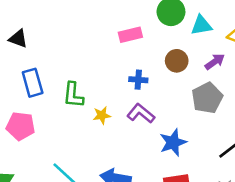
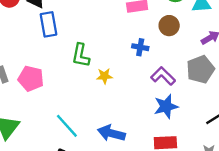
brown circle: (177, 61) -> (169, 26), moved
blue rectangle: (33, 83) -> (48, 24), moved
purple L-shape: (141, 113) -> (163, 76), moved

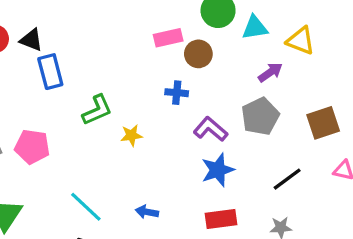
brown circle: (169, 26) -> (198, 54), moved
green L-shape: (81, 55) -> (97, 110), turned -120
blue arrow: (111, 133) -> (147, 212), size x0.6

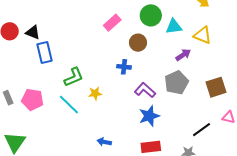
pink rectangle: (168, 38) -> (112, 23), moved, turned -30
black line: (287, 179) -> (201, 130), moved
cyan line: (86, 207) -> (69, 105), moved

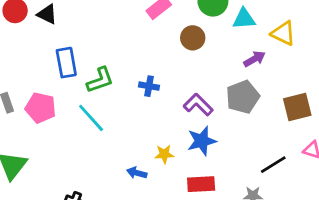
blue rectangle: (44, 52) -> (66, 63), moved
blue cross: (124, 67) -> (149, 86), moved
yellow star: (95, 93) -> (164, 154), moved

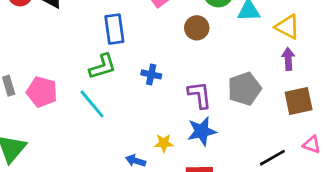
purple arrow: (254, 59) -> (288, 59), moved, turned -65
blue rectangle: (66, 63) -> (114, 29), moved
purple L-shape: (198, 105) -> (200, 95), turned 36

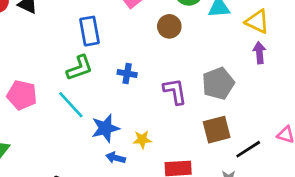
brown square: (299, 101) -> (217, 130), moved
blue star: (202, 131) -> (105, 128), moved

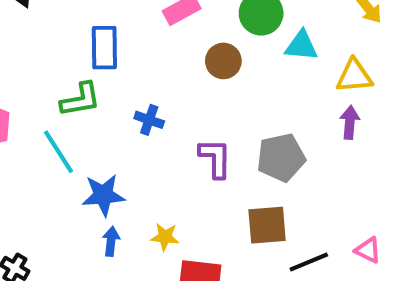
yellow triangle: (257, 22) -> (354, 76), turned -40
yellow star: (142, 140) -> (165, 237), moved
blue arrow: (116, 158) -> (111, 241), turned 72

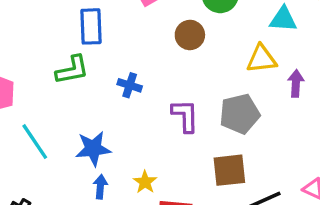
cyan triangle: (301, 46) -> (283, 19), moved
yellow triangle: (354, 76) -> (262, 59), moved
cyan line: (58, 152) -> (35, 142), moved
yellow star: (165, 237) -> (145, 182), turned 30

